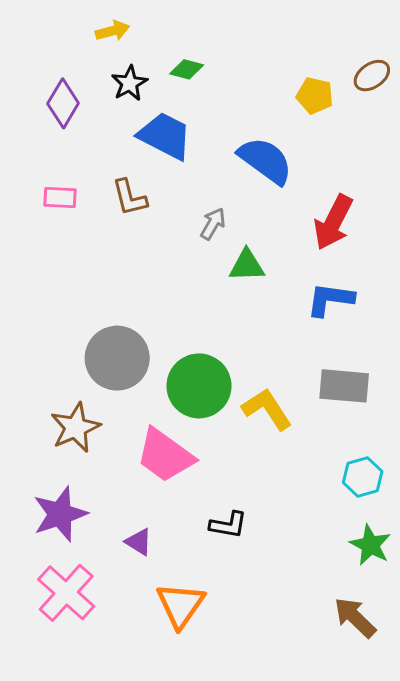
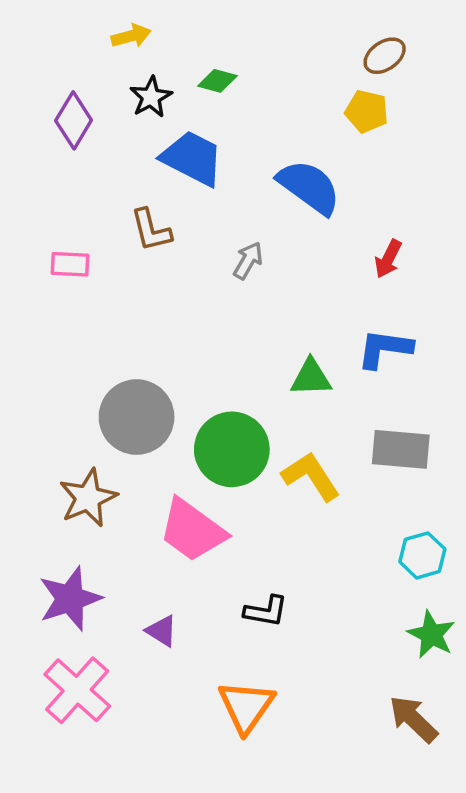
brown ellipse: (372, 76) -> (385, 56), moved
pink rectangle: (60, 198) -> (70, 264), moved
red arrow: (333, 222) -> (388, 259), size x0.6
green triangle: (247, 265) -> (311, 377), moved
orange triangle: (180, 605) -> (246, 706), moved

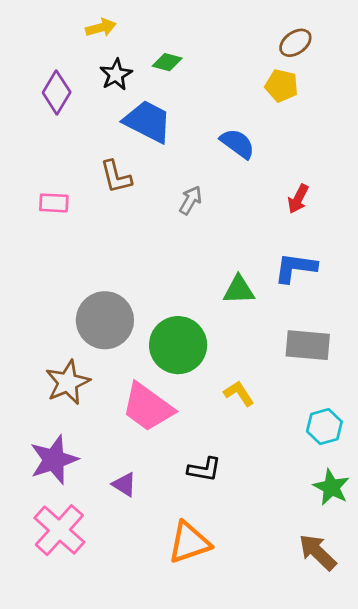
blue semicircle: (309, 187) -> (237, 144), size x0.7
yellow L-shape: (311, 476) -> (239, 393), moved, size x0.7
orange triangle: (246, 706) -> (189, 542), turned 36

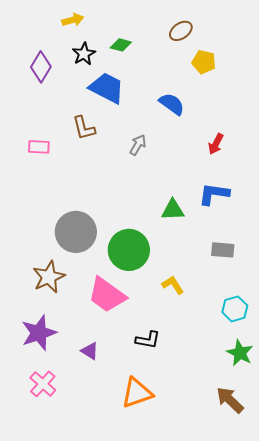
brown ellipse: (295, 43) -> (181, 31), moved
gray rectangle: (308, 345) -> (223, 250), size x0.7
pink cross: (59, 530) -> (43, 384), size x0.7

